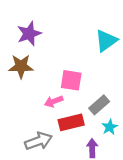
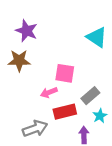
purple star: (29, 34) -> (27, 31), turned -30
cyan triangle: (106, 41) -> (97, 37), turned -50

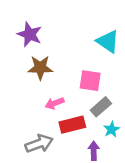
brown star: (19, 61) -> (40, 68), moved
pink square: (65, 73) -> (90, 81), moved

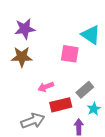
purple star: (30, 34) -> (25, 29), turned -30
brown star: (40, 68) -> (22, 57), moved
pink square: (90, 81) -> (70, 54), moved

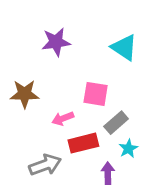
purple star: (25, 29) -> (56, 42), moved
pink square: (70, 54) -> (96, 94), moved
brown star: (22, 57) -> (25, 94), moved

